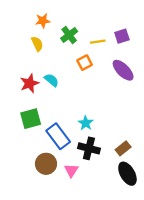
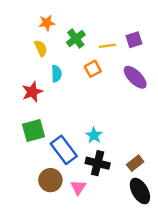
cyan semicircle: (52, 80) -> (56, 74), moved, turned 48

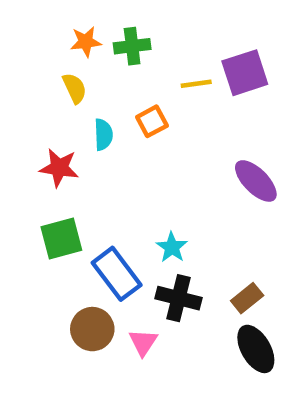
green cross: (76, 39) -> (132, 46), moved, turned 30
purple square: (134, 40) -> (245, 73), size x1.5
orange square: (93, 69) -> (152, 121), moved
purple ellipse: (135, 77) -> (256, 181), moved
red star: (32, 92) -> (59, 168), turned 30

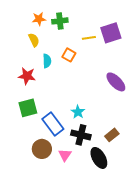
orange square: (152, 121) -> (69, 55), turned -32
black ellipse: (256, 349) -> (99, 158), moved

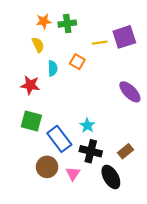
green square: (28, 108) -> (31, 121), turned 30

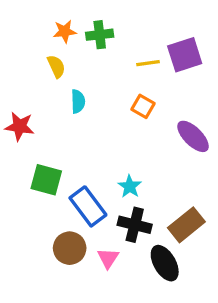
orange square: (77, 62) -> (143, 106), moved
red star: (30, 85) -> (20, 126), moved
brown rectangle: (125, 151) -> (186, 225), size x1.5

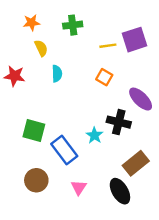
orange star: (65, 31) -> (31, 23), moved
red star: (20, 126) -> (14, 76), moved
black cross: (135, 225) -> (119, 122), moved
brown circle: (70, 248) -> (36, 180), moved

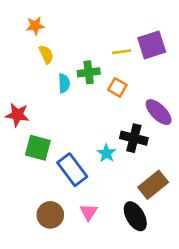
green cross: (73, 25) -> (89, 72), moved
red star: (14, 76) -> (17, 115), moved
brown circle: (36, 180) -> (50, 215), moved

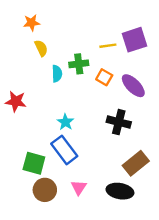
purple ellipse: (159, 112) -> (133, 86), moved
green square: (38, 148) -> (34, 163), moved
cyan star: (106, 153) -> (65, 122), moved
black ellipse: (135, 216) -> (120, 191), turned -50

